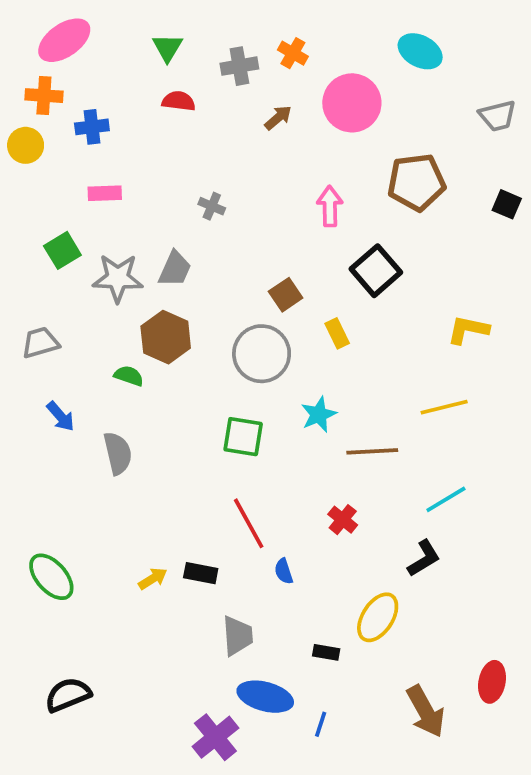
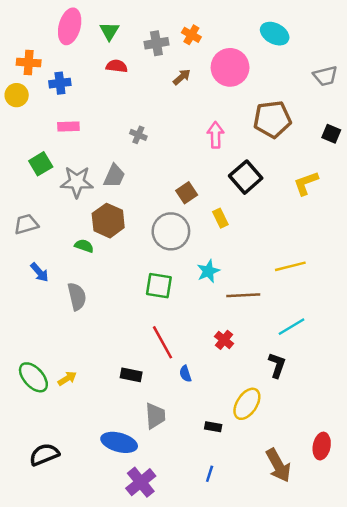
pink ellipse: (64, 40) -> (70, 26), moved, turned -40
yellow L-shape: (468, 330) -> (306, 183), moved, turned -32
black L-shape: (424, 558) -> (277, 365), turned -40
yellow arrow: (153, 579) -> (67, 378), moved
blue ellipse: (265, 697) -> (119, 442), moved

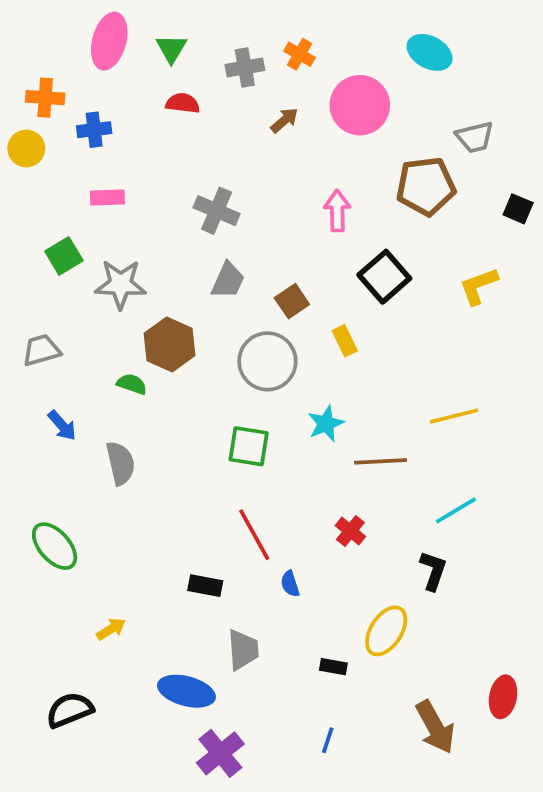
gray trapezoid: (325, 76) -> (475, 137), moved
gray cross: (138, 135) -> (217, 211), size x1.6
gray trapezoid: (114, 176) -> (228, 280), moved
green ellipse: (33, 377) -> (55, 546), moved
yellow arrow: (67, 378) -> (111, 629), moved

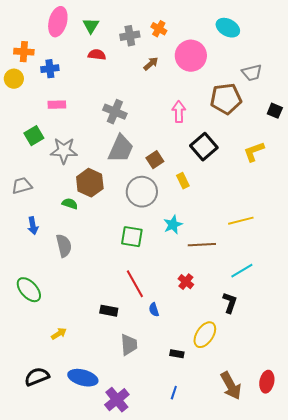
gray trapezoid: (228, 280) -> (121, 149), size x1.4
blue arrow: (62, 425) -> (33, 226), turned 30
blue ellipse: (186, 691) -> (83, 378), moved
red ellipse: (503, 697) -> (267, 382), moved

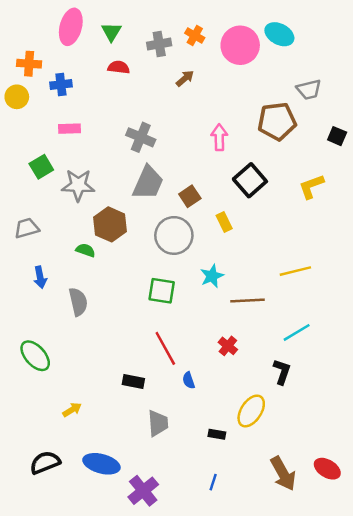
pink circle: (191, 56) -> (240, 45), moved
red ellipse: (267, 382) -> (327, 469), turned -70

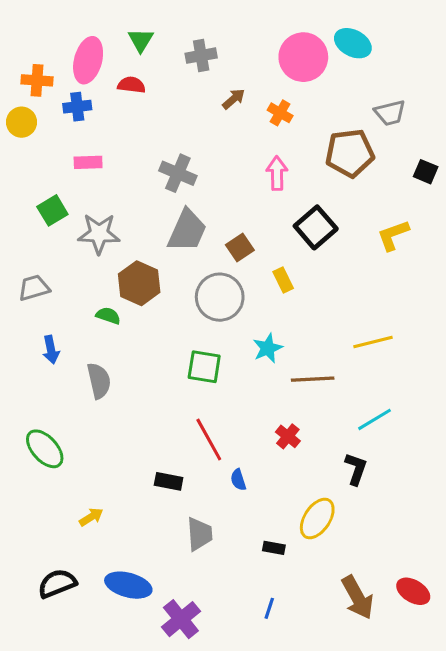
pink ellipse: (71, 27) -> (88, 60), moved
orange cross: (195, 35) -> (280, 113), moved
red semicircle: (119, 67) -> (131, 85), moved

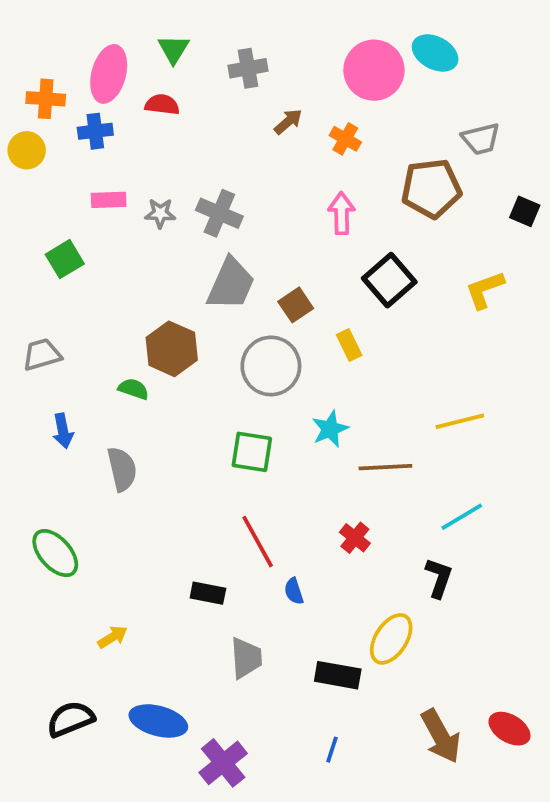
gray star: (99, 234) -> (160, 213), moved, size x0.6
black rectangle: (274, 548) -> (338, 675), size x1.6

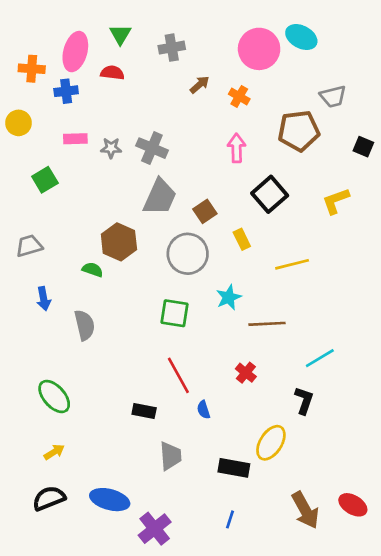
yellow circle: (27, 150) -> (19, 123), moved
yellow line: (460, 421) -> (292, 264), moved
green ellipse: (55, 553) -> (54, 396), moved
yellow arrow: (113, 637) -> (54, 452), moved

